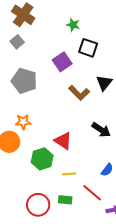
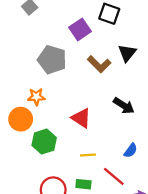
gray pentagon: (24, 81) -> (52, 60), moved
green hexagon: (42, 159) -> (44, 142), moved

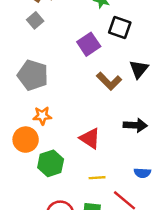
gray pentagon: (52, 60) -> (33, 75), moved
black arrow: (124, 106) -> (135, 125), turned -30
blue semicircle: (131, 151) -> (142, 173), turned 56

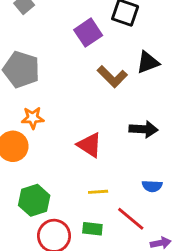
black triangle: (139, 69) -> (148, 62), turned 30
green hexagon: (51, 163) -> (34, 200), moved

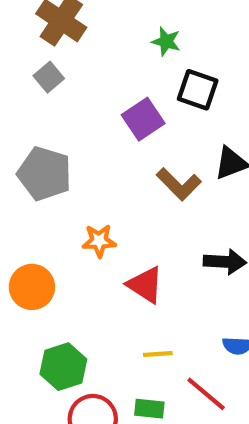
orange star: (33, 118) -> (99, 241), moved

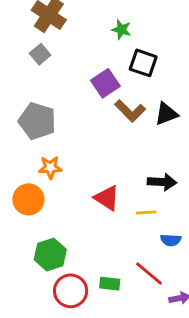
brown L-shape: (179, 184) -> (130, 111), moved
orange star: (99, 241) -> (50, 167), moved
yellow line: (158, 354) -> (146, 212), moved

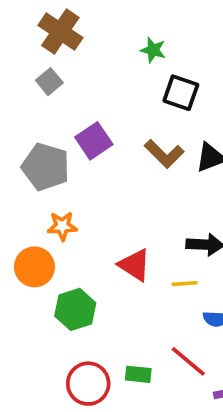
purple square: (105, 83) -> (94, 141), moved
green hexagon: (50, 255) -> (75, 309), moved

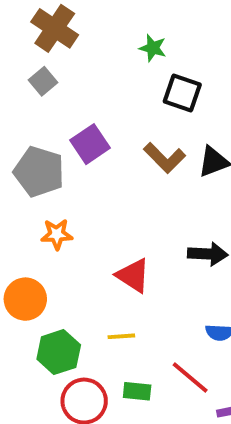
orange circle: (34, 267) -> (25, 299), moved
yellow line: (185, 284) -> (121, 336), moved
green hexagon: (75, 309) -> (59, 352), moved

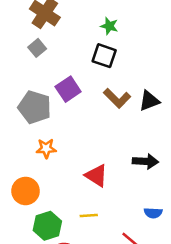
black square: (182, 93) -> (104, 56), moved

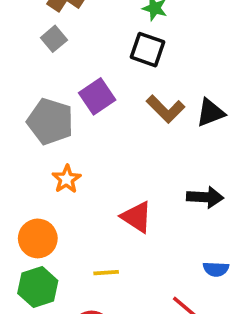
orange star: (46, 148) -> (67, 179), turned -30
yellow line: (89, 215) -> (106, 273), moved
green hexagon: (47, 226) -> (38, 287), moved

